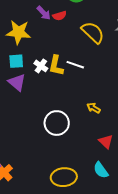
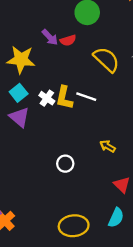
cyan square: (16, 61) -> (19, 93), turned -35
white circle: (57, 123) -> (65, 164), size x0.6
cyan semicircle: (101, 170) -> (116, 218), turned -120

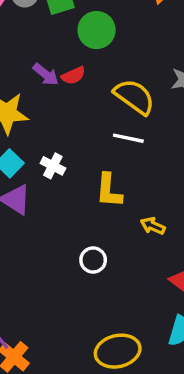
white line: (86, 97) -> (128, 138), moved
yellow L-shape: (64, 98) -> (109, 191), moved

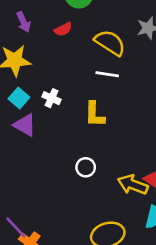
purple arrow: (46, 74) -> (24, 22), moved, turned 30
yellow arrow: (153, 226) -> (133, 185), moved, size x1.6

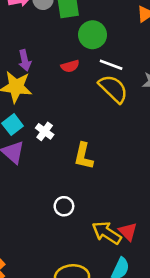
purple arrow: (24, 22) -> (25, 60), moved
white line: (107, 74) -> (111, 65), moved

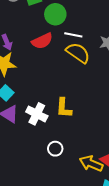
red semicircle: (70, 66) -> (42, 41), size x1.5
white cross: (45, 131) -> (37, 114), moved, size x1.5

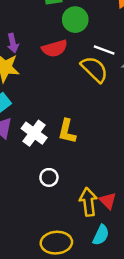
white line: (73, 35) -> (104, 50), moved
yellow arrow: (91, 164) -> (88, 202), turned 50

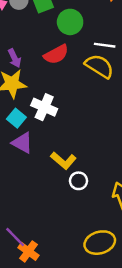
yellow L-shape: (67, 131) -> (63, 161), moved, turned -50
white cross: (34, 133) -> (44, 107), moved

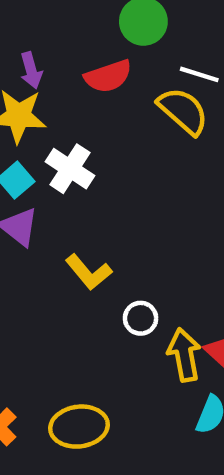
white circle: (79, 181) -> (141, 318), moved
yellow ellipse: (100, 243) -> (79, 427), moved

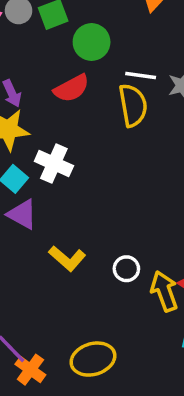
yellow semicircle: (183, 111) -> (133, 105), turned 48
yellow L-shape: (89, 272) -> (67, 258), moved

